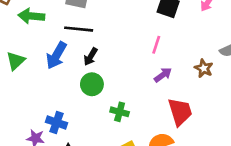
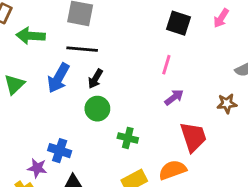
brown star: (204, 68) -> (227, 103), moved, turned -30

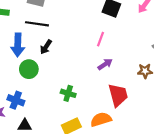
blue arrow: (58, 78) -> (18, 45), turned -30
green circle: (97, 109) -> (29, 69), moved

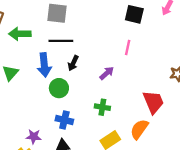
purple arrow: (105, 64) -> (107, 73), moved
blue cross: (16, 100) -> (64, 120), moved
orange semicircle: (101, 119) -> (139, 129), turned -30

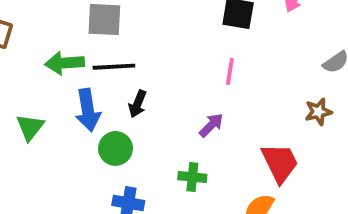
green arrow: (20, 34) -> (65, 63), moved
purple arrow: (107, 73) -> (211, 125), moved

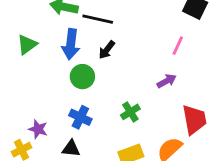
purple arrow: (211, 125) -> (166, 81), moved
green cross: (192, 177) -> (130, 112), turned 36

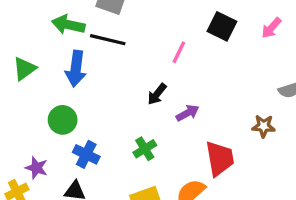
pink line: (178, 46) -> (179, 52), moved
black arrow: (107, 50) -> (157, 94), moved
green circle: (82, 77) -> (63, 120), moved

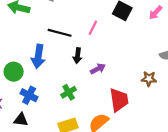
black line: (108, 40) -> (60, 33), moved
blue arrow: (76, 69) -> (38, 56), moved
black arrow: (157, 94) -> (77, 56), turned -32

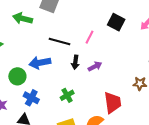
blue arrow: (38, 56) -> (40, 63), turned 70
purple arrow: (98, 69) -> (95, 66), moved

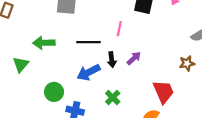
green arrow: (23, 18) -> (44, 43), moved
blue arrow: (40, 63) -> (89, 72), moved

